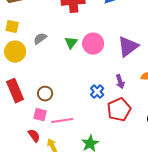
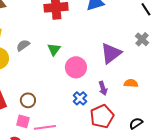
pink circle: (93, 44) -> (76, 67), moved

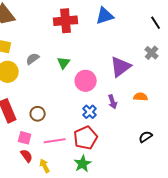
red pentagon: (102, 116) -> (86, 138), moved
pink square: (23, 121) -> (25, 138), moved

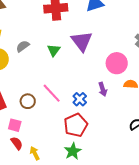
purple triangle: (121, 67) -> (82, 41), moved, turned -30
pink circle: (86, 81) -> (117, 63), moved
pink line: (55, 141) -> (52, 93), moved, turned 55

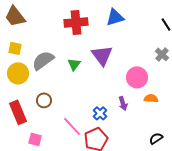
gray semicircle: (23, 46) -> (43, 60), size x1.6
pink line: (52, 93) -> (72, 126), moved
brown circle: (28, 101) -> (44, 100), moved

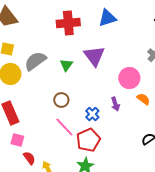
orange semicircle: (151, 98) -> (143, 99), turned 32
brown circle: (44, 100) -> (61, 100), moved
pink square: (35, 139) -> (17, 140), moved

